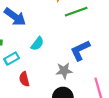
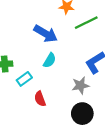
blue arrow: (15, 17) -> (46, 34), moved

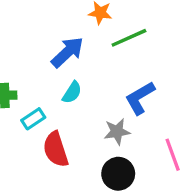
blue arrow: (46, 34) -> (67, 52), turned -75
red semicircle: (40, 99) -> (56, 149), size x1.5

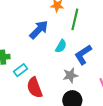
green line: (129, 38) -> (75, 19), turned -50
cyan semicircle: (72, 92) -> (61, 46), moved

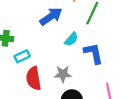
blue L-shape: (83, 55) -> (93, 53), turned 100
gray star: (70, 75) -> (63, 74), moved

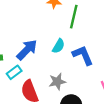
blue arrow: (51, 16) -> (27, 50), moved

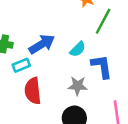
gray star: (57, 82) -> (78, 86), moved

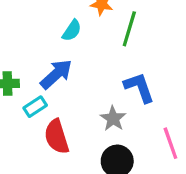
cyan semicircle: (78, 49) -> (72, 30), moved
gray star: (78, 86) -> (113, 119), turned -30

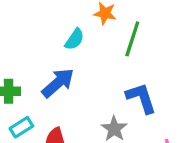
cyan rectangle: (35, 107) -> (21, 127), moved

